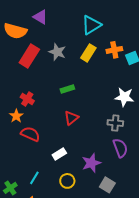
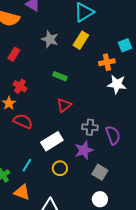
orange cross: (114, 50) -> (107, 62), moved
red rectangle: (29, 56) -> (14, 54), moved, size x0.6
green rectangle: (67, 89) -> (60, 76), turned 40
gray cross: (115, 123) -> (90, 127), moved
white rectangle: (59, 154) -> (52, 141), size x1.5

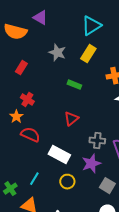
green rectangle: (60, 76) -> (74, 85), moved
white rectangle: (52, 141) -> (59, 155), turned 60

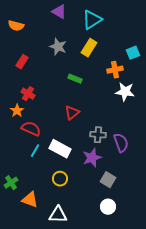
purple triangle: (40, 18) -> (59, 12), moved
orange semicircle: (15, 32) -> (16, 26), size x0.7
cyan line: (34, 179) -> (35, 151), moved
yellow circle: (67, 182) -> (60, 179), moved

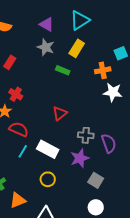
purple triangle: (59, 12) -> (47, 24), moved
green rectangle: (75, 79) -> (63, 70), moved
orange triangle: (30, 200) -> (18, 200), turned -42

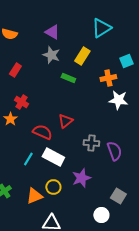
cyan triangle: (80, 20) -> (101, 28), moved
red semicircle: (19, 129) -> (42, 132), moved
purple star: (80, 158) -> (81, 178), moved
gray square: (96, 180) -> (118, 196), moved
orange triangle: (18, 200) -> (34, 196), moved

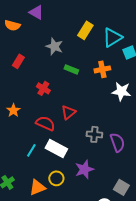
cyan triangle: (101, 28) -> (112, 37), moved
purple triangle: (52, 32) -> (36, 12), moved
yellow rectangle: (82, 56) -> (85, 30), moved
orange cross: (108, 78) -> (102, 69), moved
red cross: (21, 102) -> (43, 88), moved

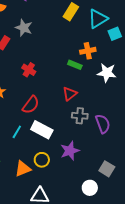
gray star: (54, 46) -> (24, 28), moved
green rectangle: (71, 69) -> (75, 65), moved
red triangle: (68, 112) -> (70, 94), moved
red semicircle: (45, 123) -> (31, 105), turned 102

